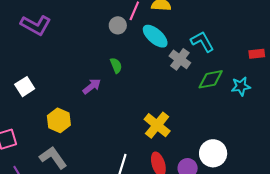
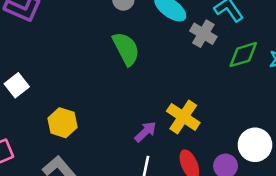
green semicircle: (116, 65) -> (126, 49), size x1.8
purple arrow: (92, 86) -> (145, 132), moved

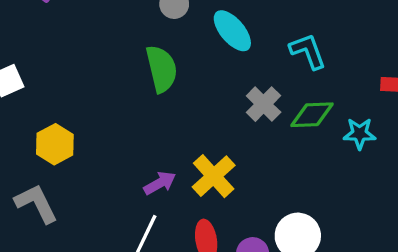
gray cross: (203, 34) -> (264, 104), moved

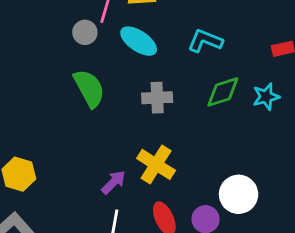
cyan L-shape: (308, 51) -> (205, 41), turned -32
gray cross: (264, 104) -> (157, 98), moved, turned -32

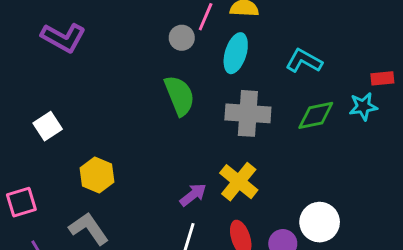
cyan ellipse: (139, 41) -> (236, 53), turned 66
cyan star: (266, 97) -> (363, 106), moved
gray cross: (157, 98) -> (248, 113), size x1.4

